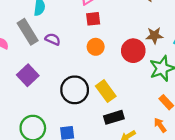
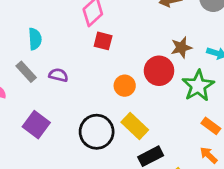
red square: (93, 19) -> (103, 41), turned 32
gray rectangle: (28, 32) -> (26, 72), size x0.7
orange circle: (96, 47) -> (125, 86), moved

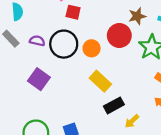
purple square: (36, 125) -> (39, 79), moved
black circle: (97, 132) -> (64, 44), moved

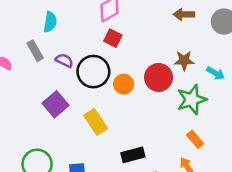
yellow rectangle: (100, 81) -> (96, 122), moved

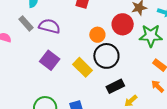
purple semicircle: (64, 60) -> (49, 26), size x1.5
black circle: (93, 72) -> (106, 56), moved
green star: (192, 100) -> (151, 36), turned 30

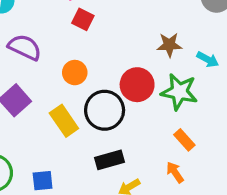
red circle: (123, 24) -> (137, 85), moved
orange circle: (97, 35) -> (75, 73), moved

